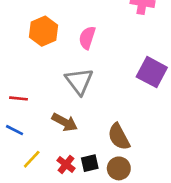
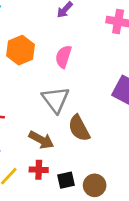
brown semicircle: (119, 137) -> (79, 128), moved
red cross: (66, 164) -> (39, 170), moved, turned -36

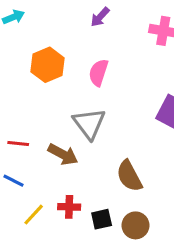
brown semicircle: (79, 128) -> (129, 176), moved
brown arrow: (41, 140) -> (63, 154), moved

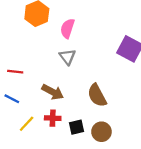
pink semicircle: (98, 73) -> (67, 28), moved
gray triangle: (89, 123) -> (67, 57), size x0.7
brown arrow: (63, 154) -> (53, 92), moved

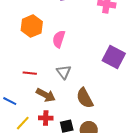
gray triangle: (67, 57) -> (64, 72), moved
red line: (15, 72) -> (30, 73), moved

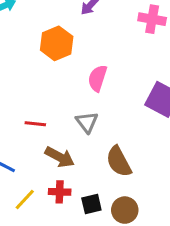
orange hexagon: (32, 26) -> (57, 43), moved
pink semicircle: (59, 39) -> (97, 78), moved

